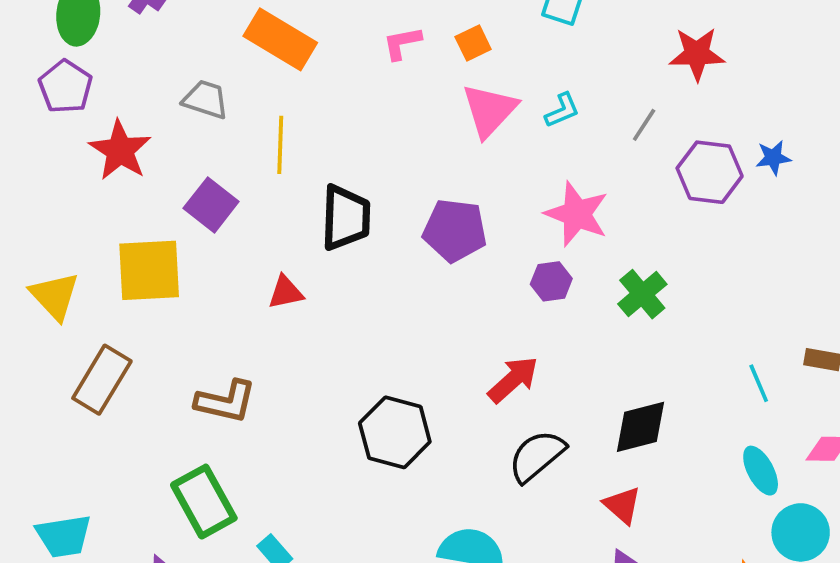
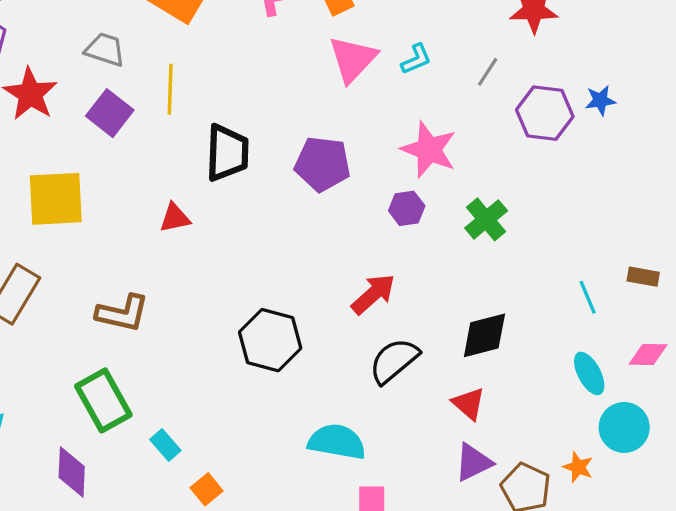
purple square: (211, 205) -> (110, 113), moved

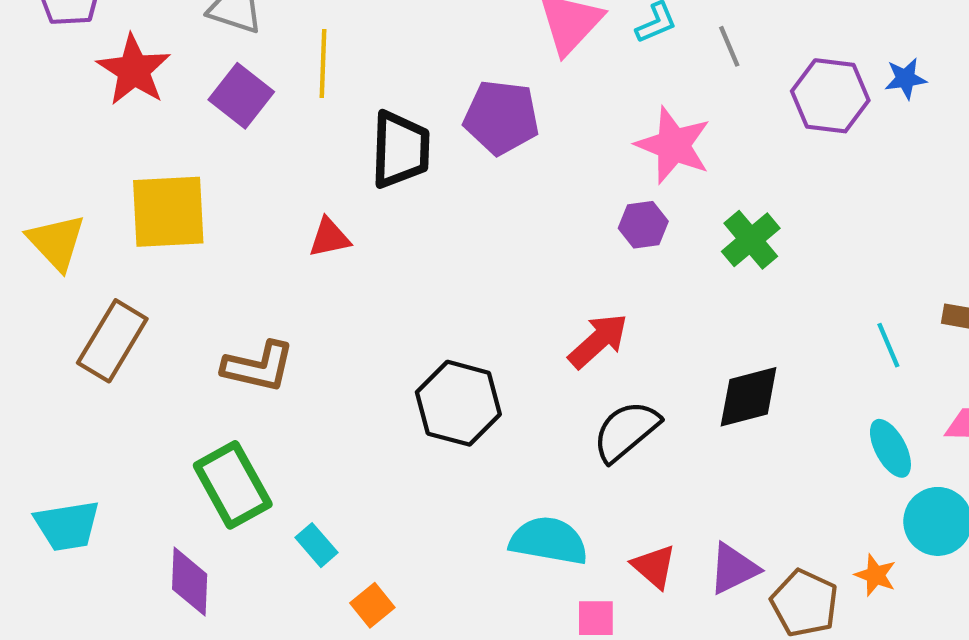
gray line: (488, 72) -> (729, 46), moved, turned -56
purple pentagon: (322, 164) -> (501, 117), moved
red triangle: (469, 404) -> (654, 567), moved

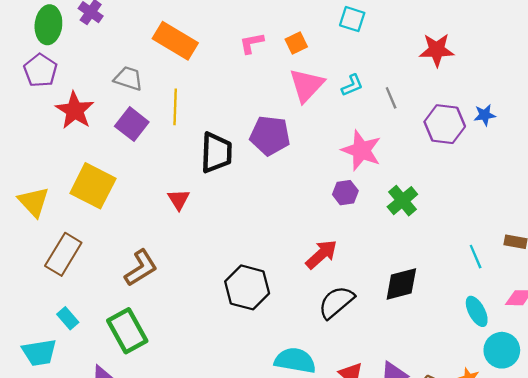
yellow square: (168, 212) -> (93, 186), turned 30
red triangle: (329, 238) -> (179, 199), turned -50
brown L-shape: (258, 367) -> (141, 268), turned -45
cyan rectangle: (317, 545) -> (68, 318), moved

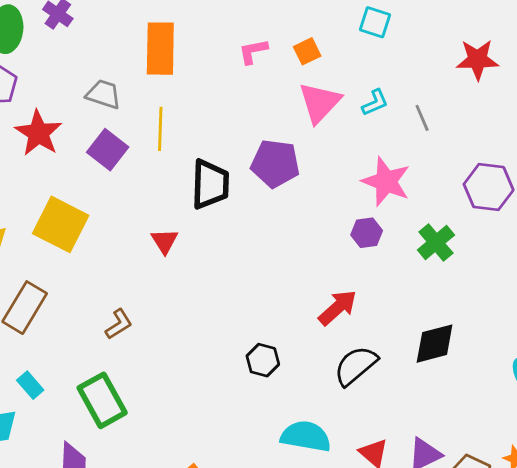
orange rectangle: (175, 41) -> (160, 49), turned 60
purple hexagon: (445, 124) -> (489, 187), moved
brown L-shape: (141, 268) -> (119, 324), size x0.7
black hexagon: (247, 287) -> (263, 360), moved, size x0.6

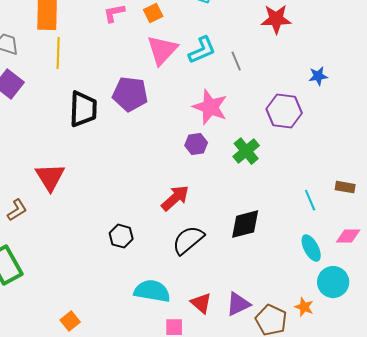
cyan L-shape: (375, 103) -> (202, 50), size x1.4
yellow line: (160, 129) -> (58, 53), moved
red triangle: (164, 241) -> (50, 177), moved, size x1.5

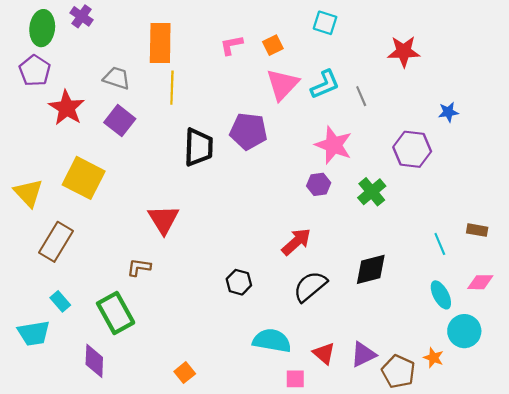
brown L-shape: (17, 210) -> (139, 267), moved, turned -140

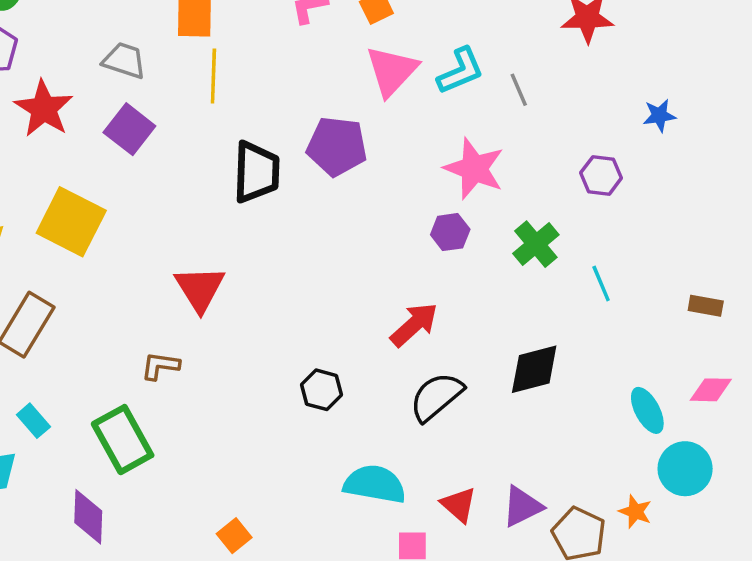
purple hexagon: (412, 149) -> (601, 175), size x0.7
cyan line: (440, 244) -> (601, 284), moved

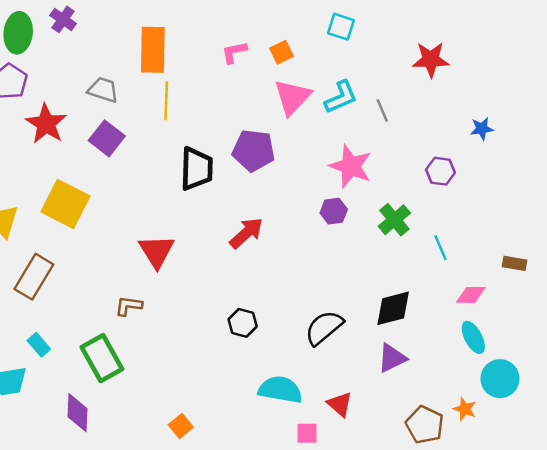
red arrow: (414, 325) -> (246, 233), moved
pink diamond: (711, 390) -> (471, 295), moved
purple triangle: (522, 506) -> (392, 358), moved

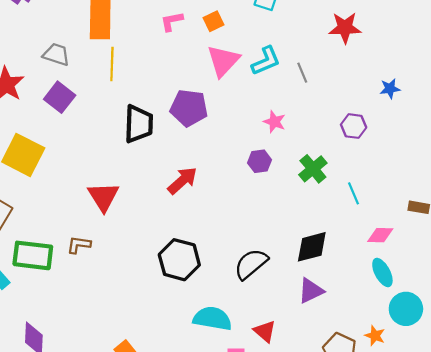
pink star: (351, 166) -> (274, 122), size x0.6
black hexagon: (243, 323) -> (179, 260), size x1.6
green rectangle: (102, 358) -> (33, 255), moved, turned -54

